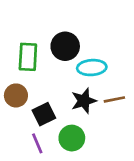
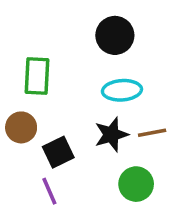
black circle: (65, 46) -> (115, 35), moved
green circle: (72, 138) -> (136, 184), moved

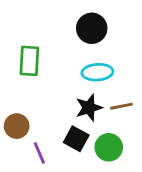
brown circle: (21, 127) -> (17, 126), moved
black square: (58, 152) -> (76, 139), moved, turned -35

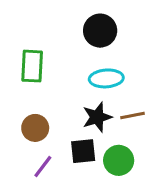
brown circle: (17, 126) -> (35, 128), moved
black square: (76, 139) -> (83, 151), turned -35
purple line: (39, 153) -> (43, 167), turned 60

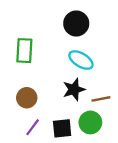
cyan ellipse: (106, 78) -> (81, 60), turned 35
brown line: (133, 116) -> (101, 99), moved
black square: (83, 151) -> (62, 128), moved

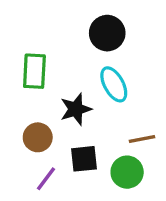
cyan ellipse: (81, 60) -> (114, 84), turned 30
black star: (74, 89) -> (76, 109), moved
black square: (62, 128) -> (84, 159), moved

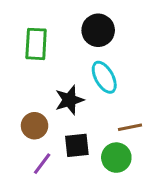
green rectangle: (34, 71) -> (36, 44), moved

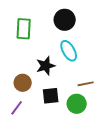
purple line: (42, 164) -> (17, 108), moved

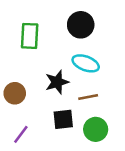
cyan ellipse: (69, 51) -> (86, 63), turned -40
brown circle: (23, 83) -> (15, 93), moved
brown line: (86, 84) -> (88, 97), moved

